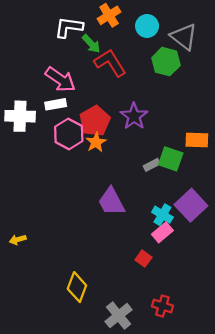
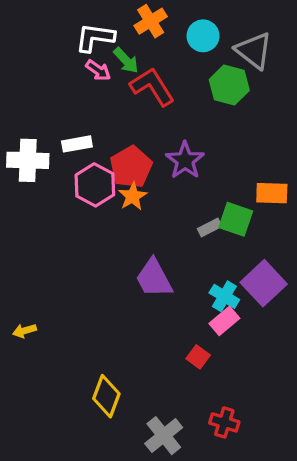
pink arrow: (60, 79) -> (98, 70), moved, size x0.6

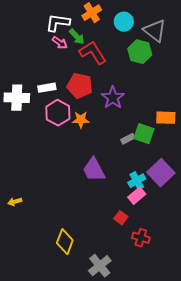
red pentagon: (131, 167) -> (80, 86), moved, turned -30
orange star: (133, 196) -> (81, 120), turned 30
cyan cross: (224, 296) -> (137, 181), turned 30
red cross: (224, 422) -> (141, 238), moved

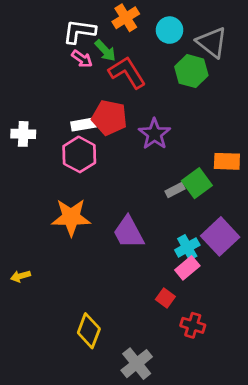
white rectangle: (47, 88) -> (83, 124), moved
white cross: (17, 98) -> (23, 134), size x0.7
orange star: (81, 120) -> (71, 217), moved, size x1.6
green square: (144, 134) -> (197, 183), turned 35

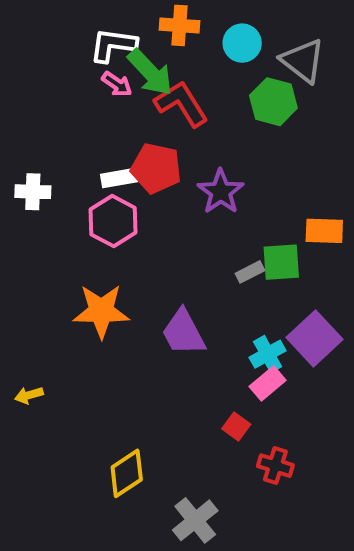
orange cross: (126, 18) -> (180, 25), turned 36
green arrow: (105, 51) -> (150, 72), size x1.5
green square: (197, 183) -> (281, 262), turned 32
yellow diamond: (89, 331) -> (127, 473), turned 36

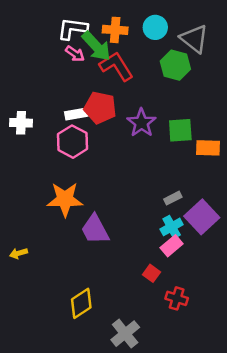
orange cross: (180, 25) -> (115, 30), moved
green square: (281, 262) -> (180, 130), moved
gray rectangle: (250, 272) -> (173, 198), moved
purple trapezoid: (183, 333) -> (95, 229), moved

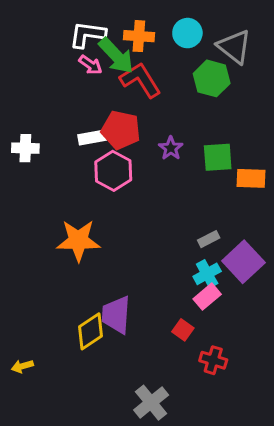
purple star: (141, 123) -> (171, 148), size x0.7
pink hexagon: (72, 142) -> (113, 171), moved
purple trapezoid: (95, 229) -> (116, 315), moved, turned 32
yellow arrow: (18, 253) -> (22, 366), moved
yellow diamond: (81, 303) -> (90, 331), moved

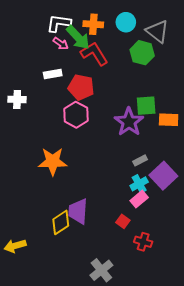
white rectangle: (92, 138) -> (53, 74), moved
purple star: (171, 148) -> (129, 122), moved, size x1.8
yellow arrow: (22, 366) -> (15, 246), size x1.5

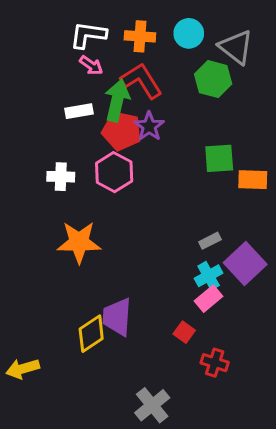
green arrow: (78, 37) -> (117, 100), moved, turned -124
white cross: (17, 99) -> (61, 177), moved
purple star: (129, 122) -> (149, 126), moved, size x0.7

